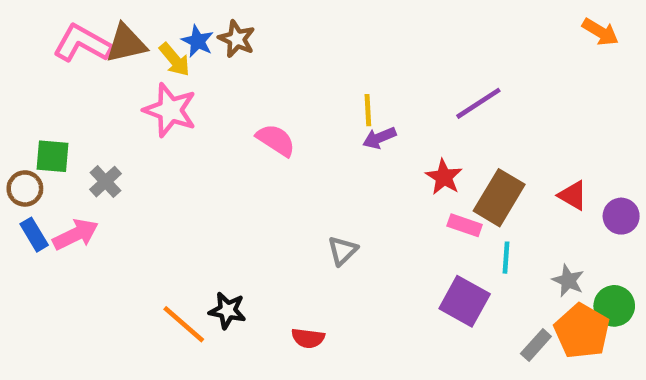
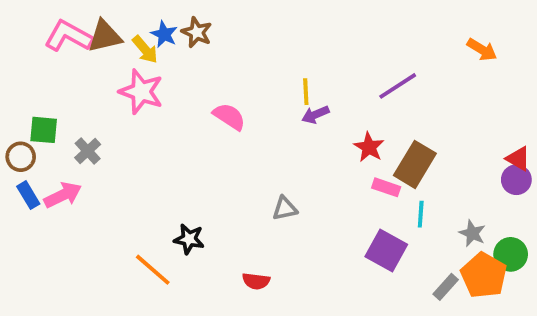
orange arrow: (600, 32) -> (482, 50), moved
red triangle: (573, 195) -> (518, 159), moved
gray triangle: (343, 251) -> (285, 208), turned 32
black star: (227, 310) -> (189, 239), moved

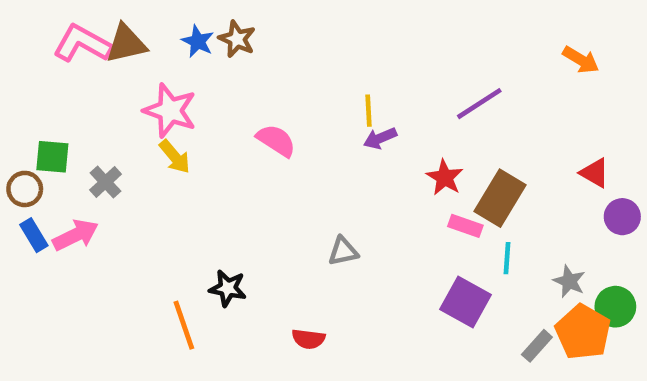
yellow arrow: (145, 50) -> (175, 157), moved
red triangle: (518, 159) -> (595, 173), moved
orange line: (153, 270) -> (184, 325), turned 30

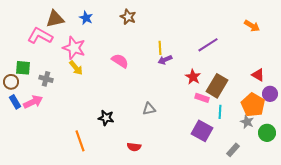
brown star: (237, 39) -> (128, 17), moved
pink L-shape: (82, 44) -> (40, 36), moved
gray cross: (105, 182) -> (46, 79), turned -32
black star: (228, 288) -> (106, 118), moved
orange pentagon: (583, 332) -> (253, 105), moved

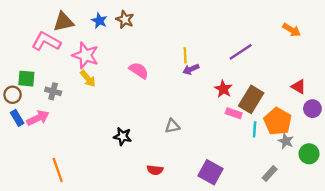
brown star: (128, 17) -> (125, 19), moved
orange pentagon: (253, 105) -> (278, 121), moved
purple square: (202, 131) -> (211, 172), moved
orange line: (80, 141) -> (58, 170), moved

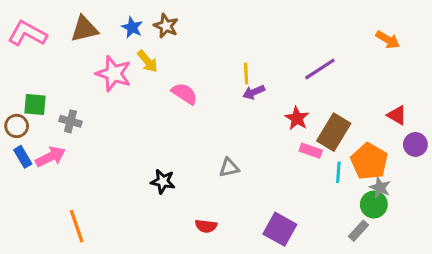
pink L-shape: (46, 41) -> (27, 34), moved
yellow arrow: (88, 79) -> (147, 61), moved
green circle: (309, 154) -> (374, 205), moved

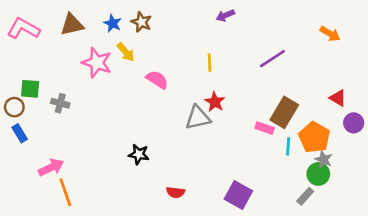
purple arrow: (254, 92) -> (225, 15), moved
red star: (297, 118) -> (215, 102), moved
pink arrow: (50, 157) -> (51, 167), moved
gray triangle: (229, 168) -> (198, 118), moved, size x1.5

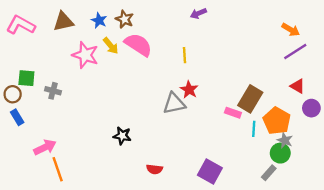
purple line: (272, 59) -> (295, 52), moved
pink semicircle: (157, 80) -> (138, 45), moved, size x1.4

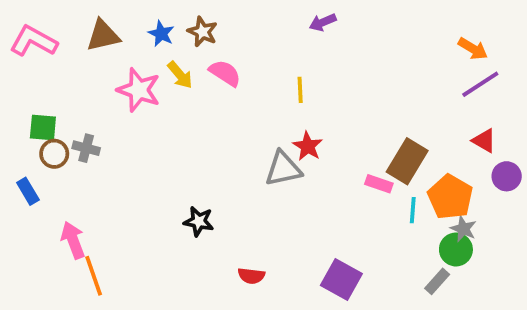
pink semicircle: (138, 45) -> (225, 73), size x0.7
brown circle: (13, 94) -> (54, 154), moved
pink arrow: (45, 147) -> (73, 240), turned -85

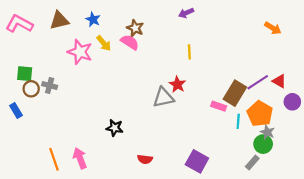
brown star: (202, 32) -> (135, 28), moved
purple line: (480, 84) -> (258, 82), moved
yellow line: (300, 90) -> (189, 52), moved
pink arrow: (73, 240) -> (80, 158), moved

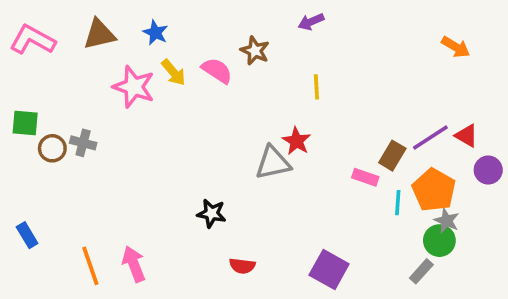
brown star: (135, 28) -> (255, 51), moved
green square: (25, 74) -> (25, 123), moved
brown rectangle: (235, 93) -> (392, 156), size x0.7
blue rectangle: (16, 110) -> (27, 235), moved
black star: (115, 128) -> (211, 213), moved

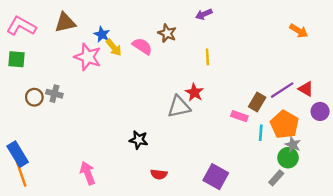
blue star: (155, 33) -> (102, 34), moved
green square: (25, 123) -> (17, 59), moved
blue rectangle: (27, 235) -> (18, 154), size x1.5
orange line: (90, 266) -> (21, 174), moved

